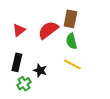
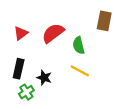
brown rectangle: (70, 19) -> (104, 21), moved

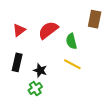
green cross: (26, 92) -> (35, 88), moved

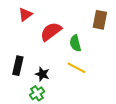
red triangle: (19, 30) -> (25, 14), moved

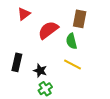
brown rectangle: (100, 20) -> (80, 19), moved
green cross: (37, 93) -> (45, 89), moved

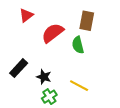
black rectangle: (17, 62) -> (19, 68), turned 30
yellow line: (73, 64) -> (79, 86), moved

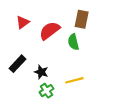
red triangle: (26, 15) -> (23, 22), moved
yellow line: (79, 86) -> (74, 80), turned -42

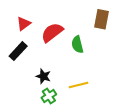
brown rectangle: (82, 19) -> (101, 19), moved
black rectangle: (18, 64) -> (18, 51), moved

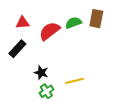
red triangle: (24, 24) -> (23, 23), turned 32
green semicircle: (77, 44) -> (73, 23), moved, turned 84

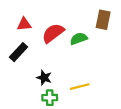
green semicircle: (73, 23) -> (79, 39), moved
green cross: (46, 91) -> (50, 98), turned 32

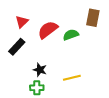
red triangle: (24, 24) -> (22, 22), turned -40
green cross: (50, 98) -> (37, 88), moved

